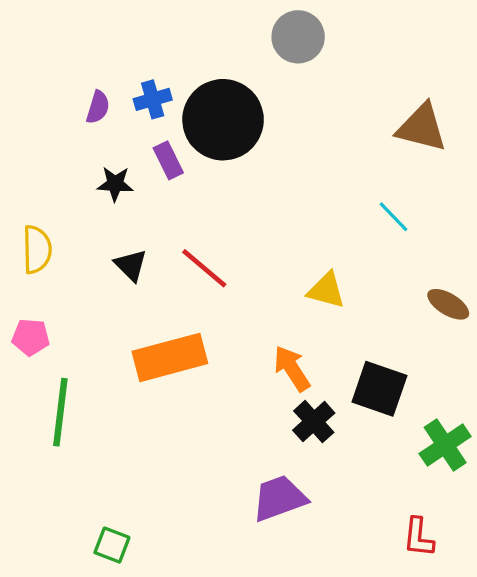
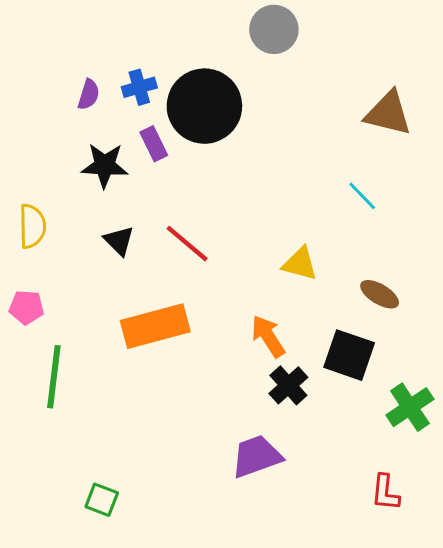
black star: (115, 184) -> (105, 165), size x1.4
brown ellipse: (448, 304) -> (380, 294), moved

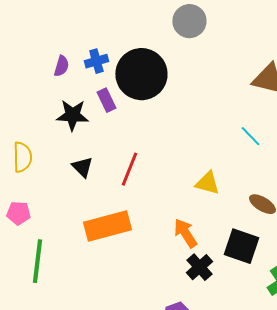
red line: (187, 244) -> (129, 169), turned 72

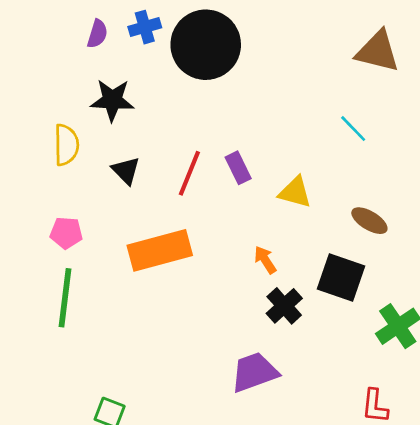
purple rectangle: (106, 100) -> (238, 168), moved
yellow semicircle: (22, 157) -> (66, 145), moved
pink pentagon: (18, 213) -> (66, 233), moved
orange arrow: (185, 233) -> (265, 260), size x0.7

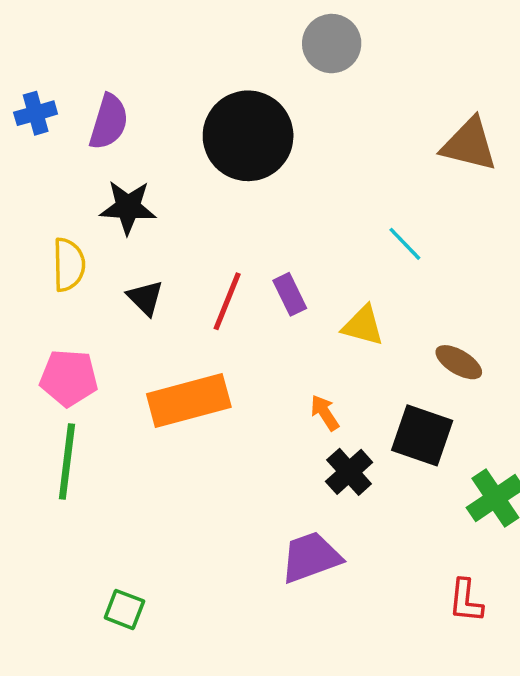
blue cross: (145, 27) -> (36, 113), moved
purple semicircle: (97, 34) -> (109, 122), size x1.5
cyan line: (353, 129) -> (405, 244), moved
pink pentagon: (66, 233) -> (69, 378), size x1.4

